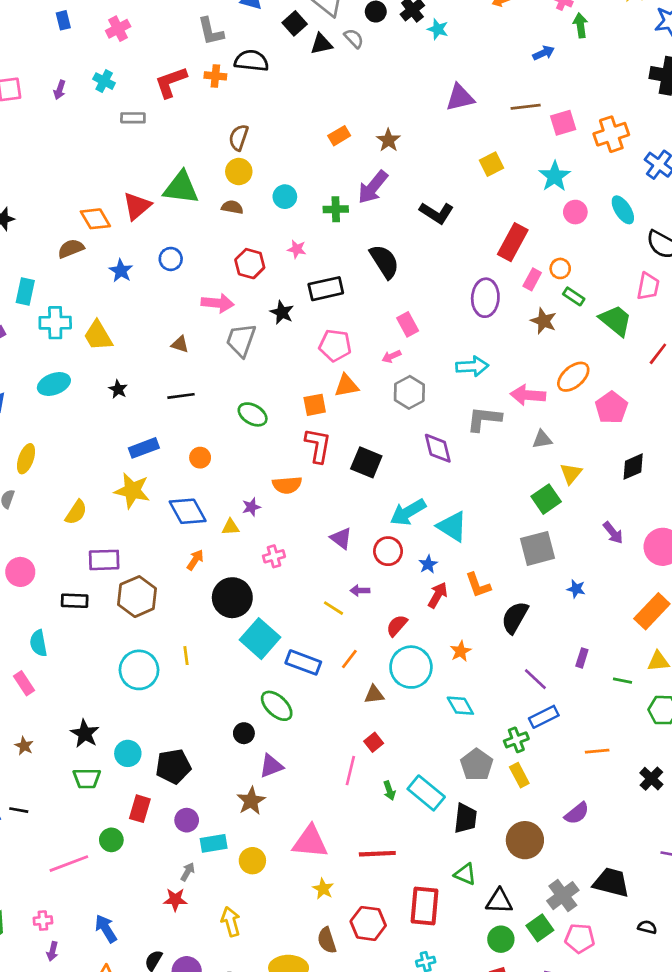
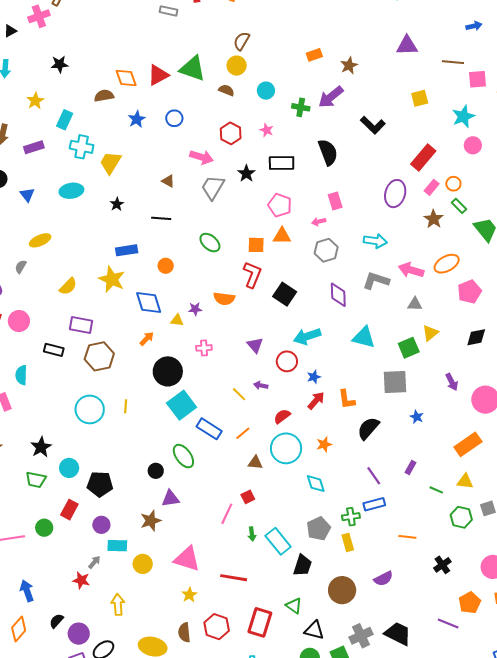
yellow trapezoid: (98, 336) -> (110, 163), turned 50
yellow ellipse: (26, 459) -> (40, 240), turned 35
cyan triangle: (452, 526) -> (364, 337), moved, turned -30

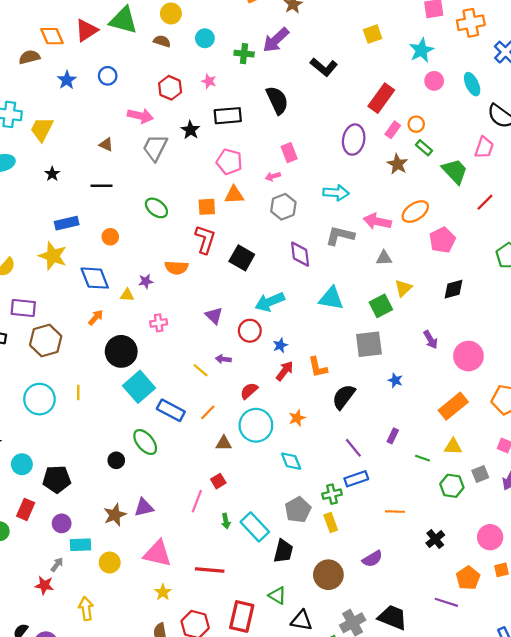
purple triangle: (170, 499) -> (144, 508), moved

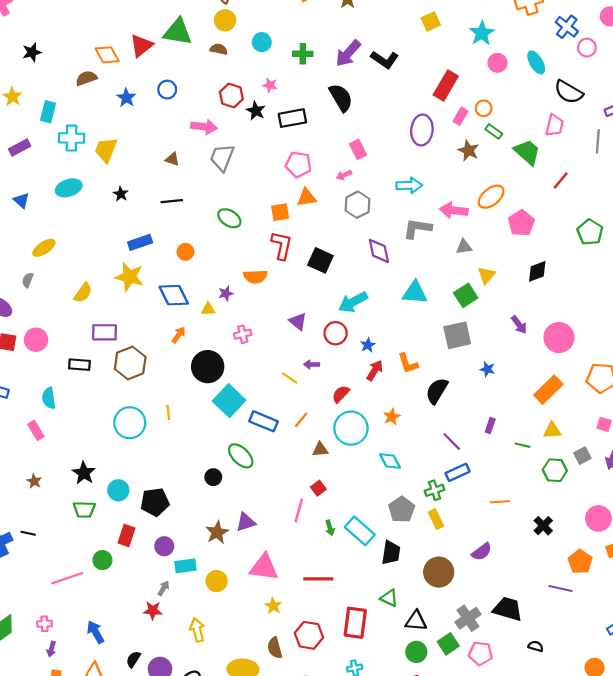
purple arrow: (276, 40) -> (348, 53), moved
black star: (190, 130) -> (256, 111), moved

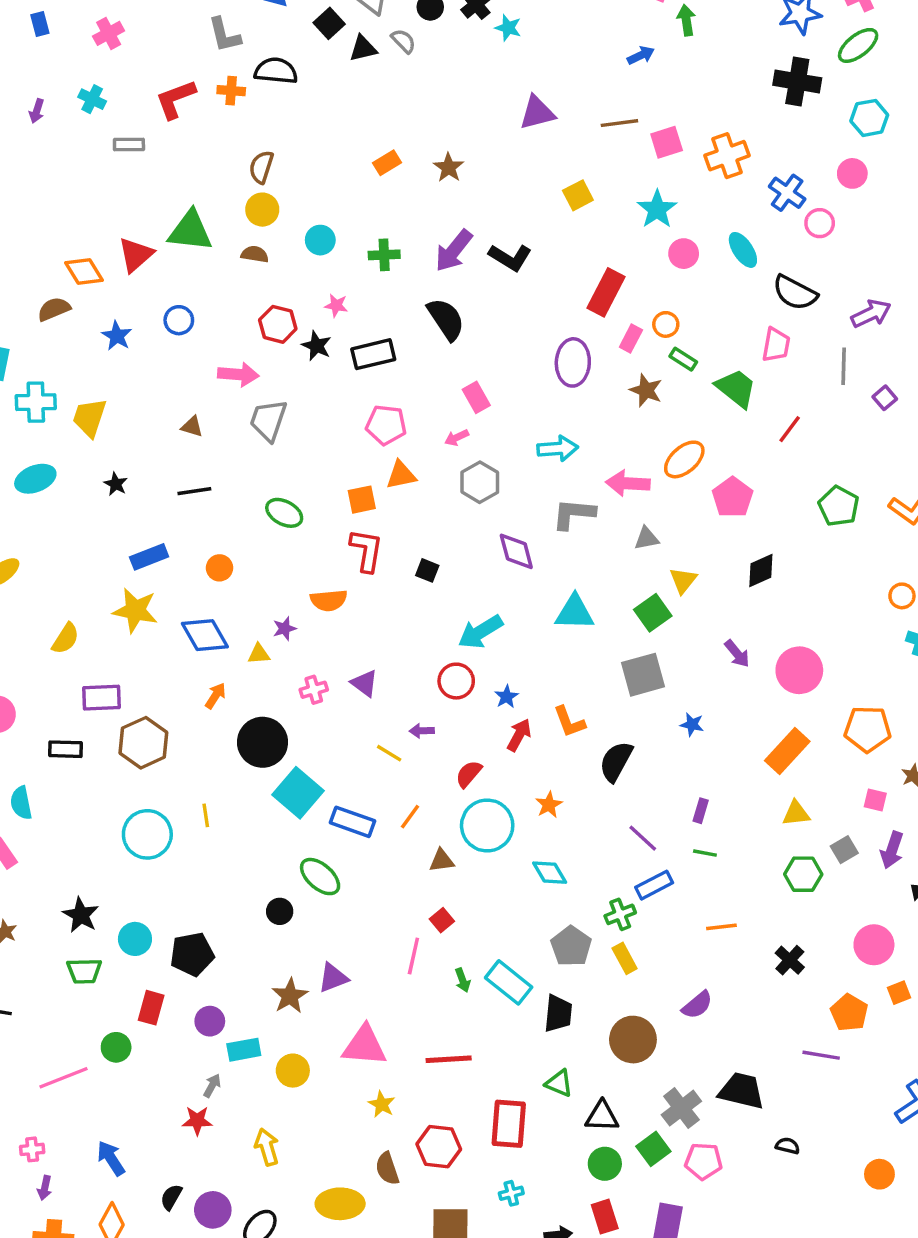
black square: (320, 260) -> (427, 570), size x0.6
purple triangle: (298, 321) -> (364, 683), moved
green line: (523, 445) -> (705, 853), moved

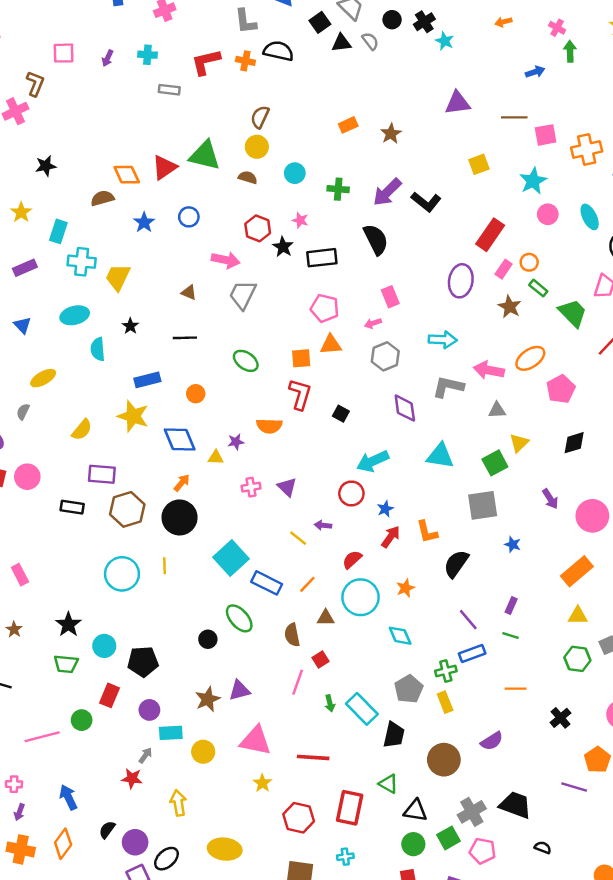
cyan cross: (92, 99) -> (147, 55), turned -30
black circle: (262, 742) -> (180, 517), moved
cyan semicircle: (21, 803) -> (98, 349), moved
brown semicircle: (387, 1169) -> (292, 635), moved

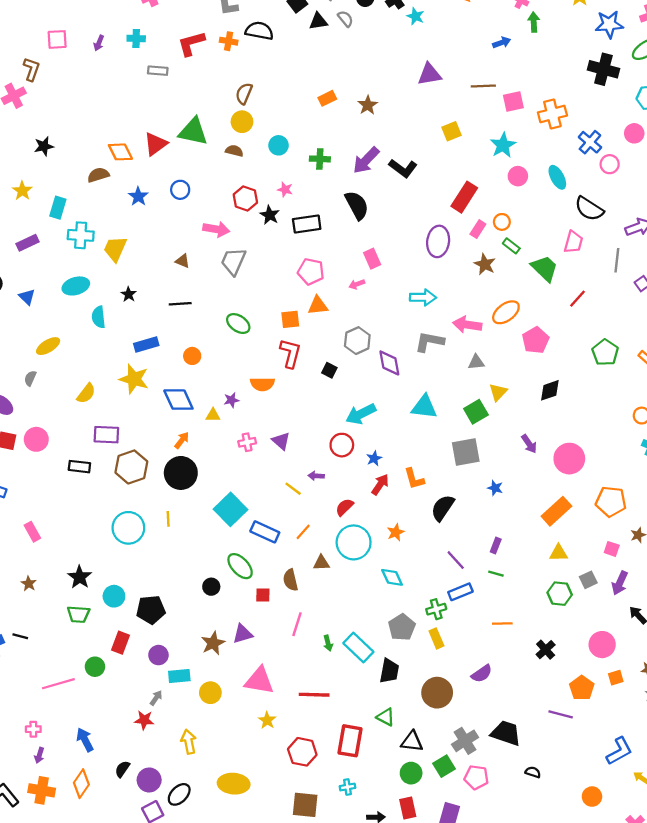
gray hexagon: (385, 356) -> (357, 341), moved
red square: (321, 660) -> (263, 595), moved, turned 35

